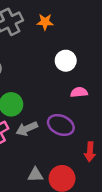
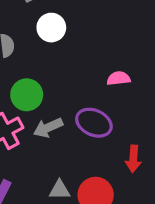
white circle: (66, 61) -> (51, 28), moved

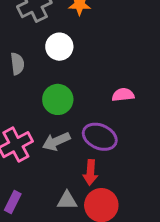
green circle: (27, 95) -> (58, 99), moved
red arrow: (133, 159) -> (90, 173), moved

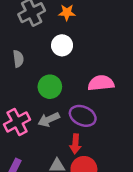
white circle: (59, 47) -> (62, 45), moved
pink semicircle: (123, 95) -> (101, 83), size x1.5

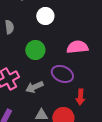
gray arrow: (49, 120) -> (34, 87), moved
red arrow: (75, 144) -> (80, 97), moved

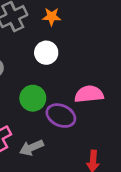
purple ellipse: (62, 74) -> (61, 116), moved

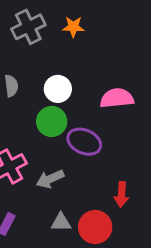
white circle: (46, 53) -> (58, 89), moved
pink semicircle: (89, 94) -> (117, 98), moved

